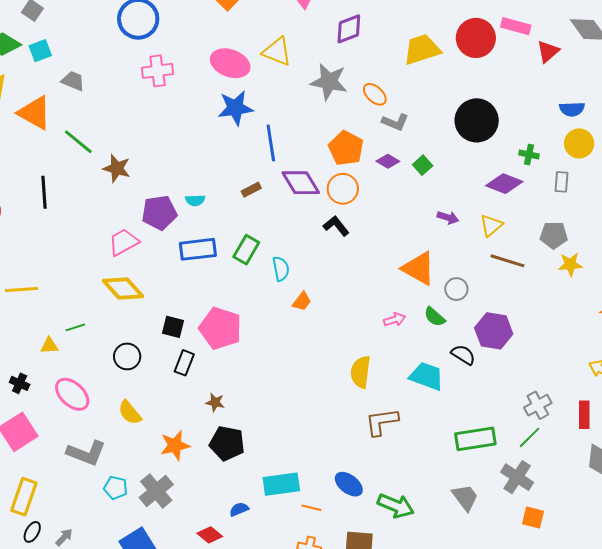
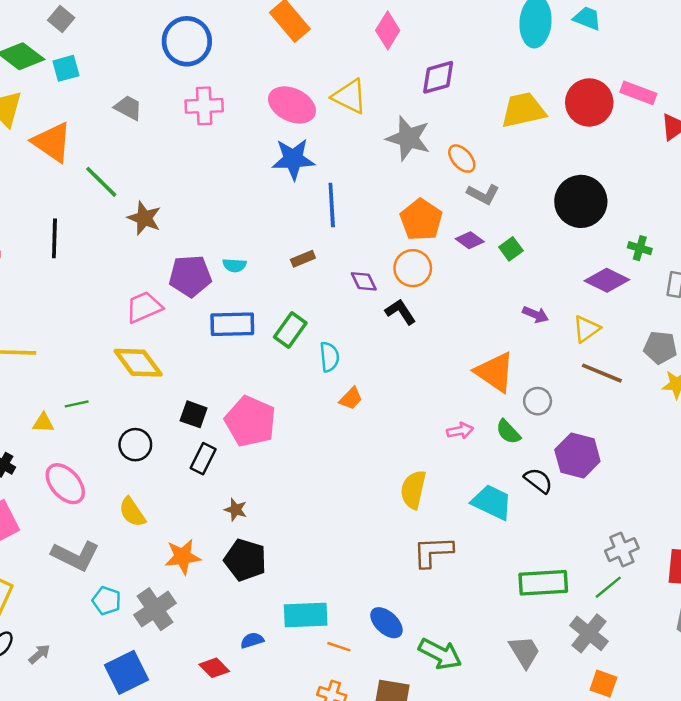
gray trapezoid: (73, 81) -> (128, 108), moved
purple diamond: (301, 183) -> (364, 281), moved, size x0.6

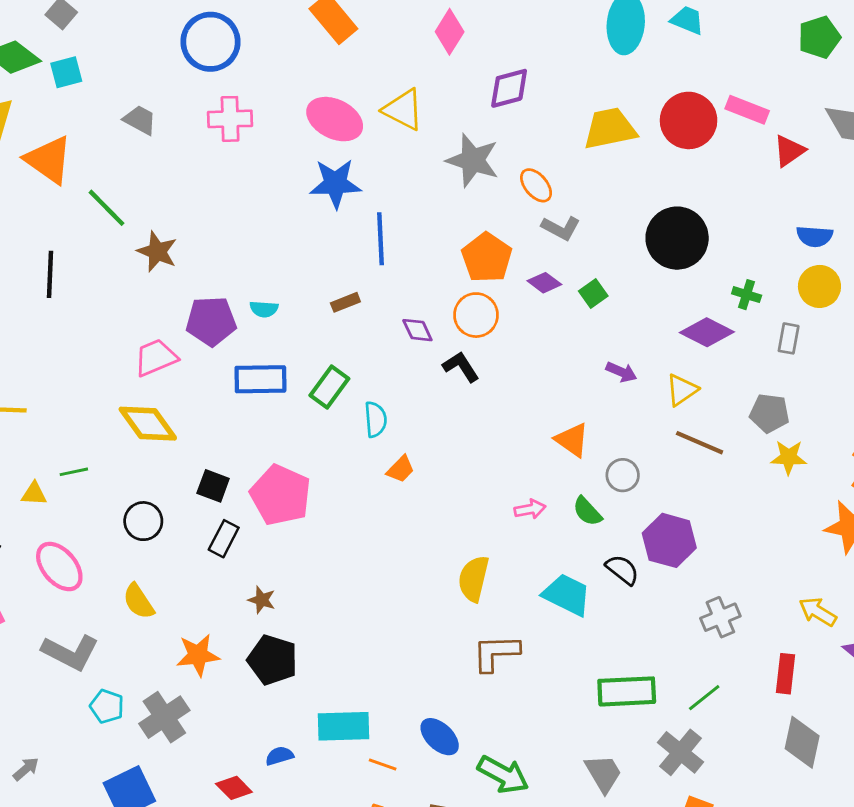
orange triangle: (495, 372) -> (572, 440), size x0.7
gray cross: (622, 550) -> (720, 617), moved

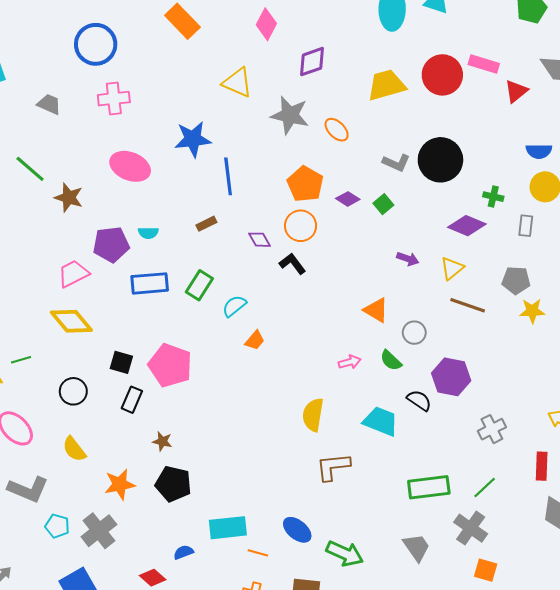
pink ellipse: (335, 119) -> (130, 166), moved
gray L-shape: (561, 228) -> (396, 163), moved
cyan semicircle: (376, 419) -> (234, 306), turned -120

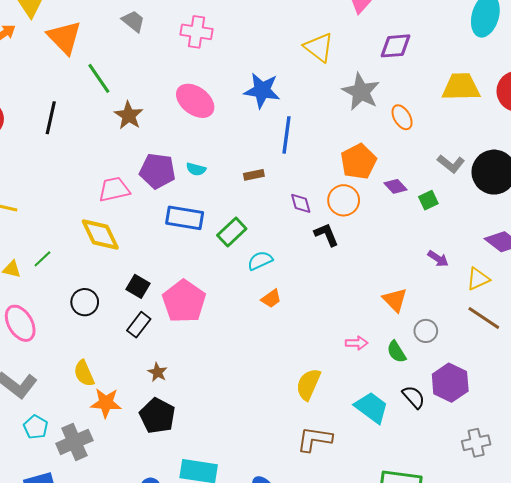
green line: (21, 360) -> (42, 259), turned -42
yellow semicircle: (74, 449) -> (84, 373), moved

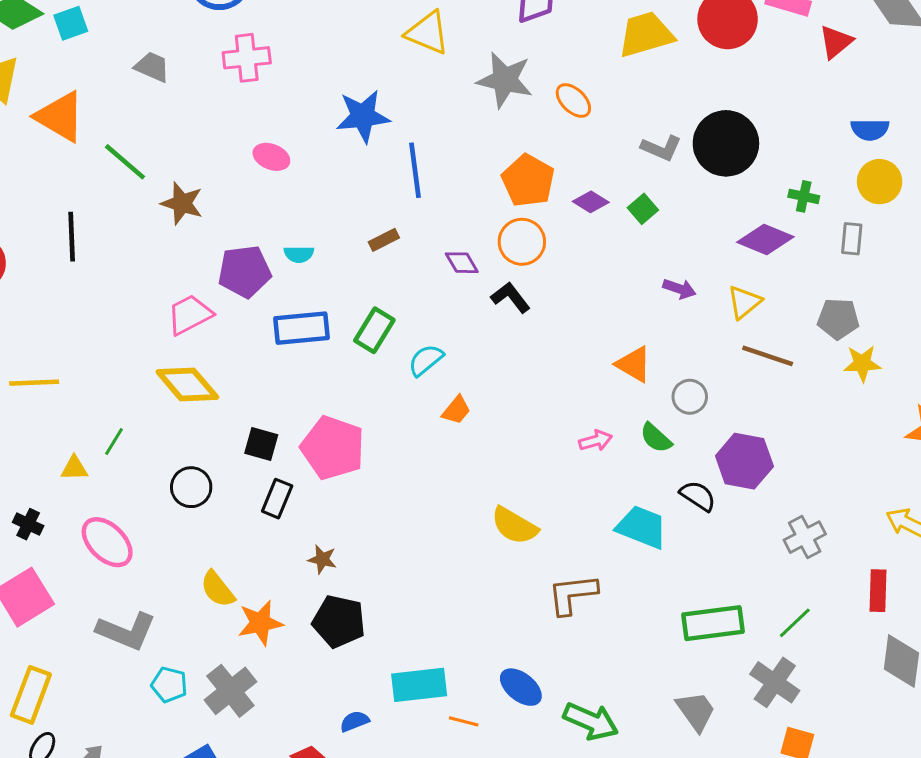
pink ellipse: (195, 101) -> (271, 157), size x0.6
yellow semicircle: (308, 384) -> (514, 526), moved, turned -68

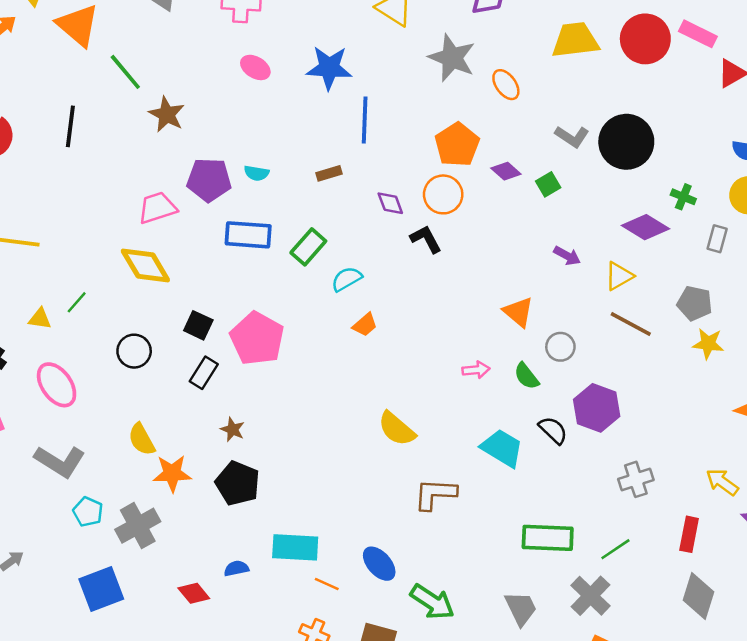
pink ellipse: (271, 157) -> (255, 67), moved

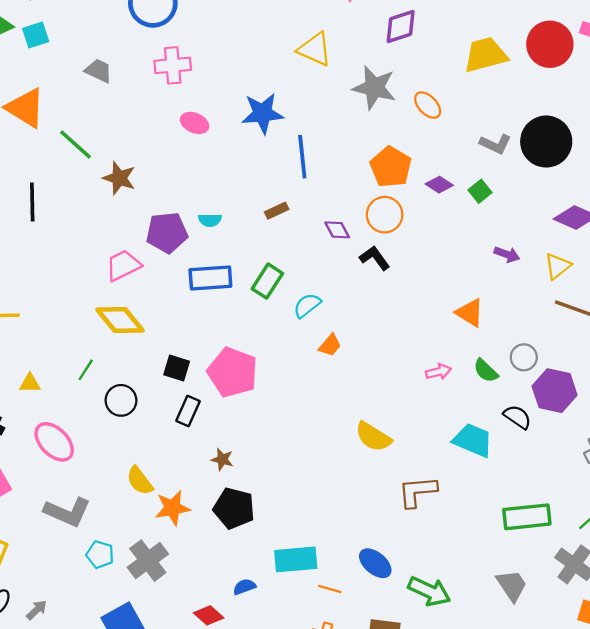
green line: (77, 302) -> (86, 370), moved
gray circle: (560, 347) -> (524, 357), moved

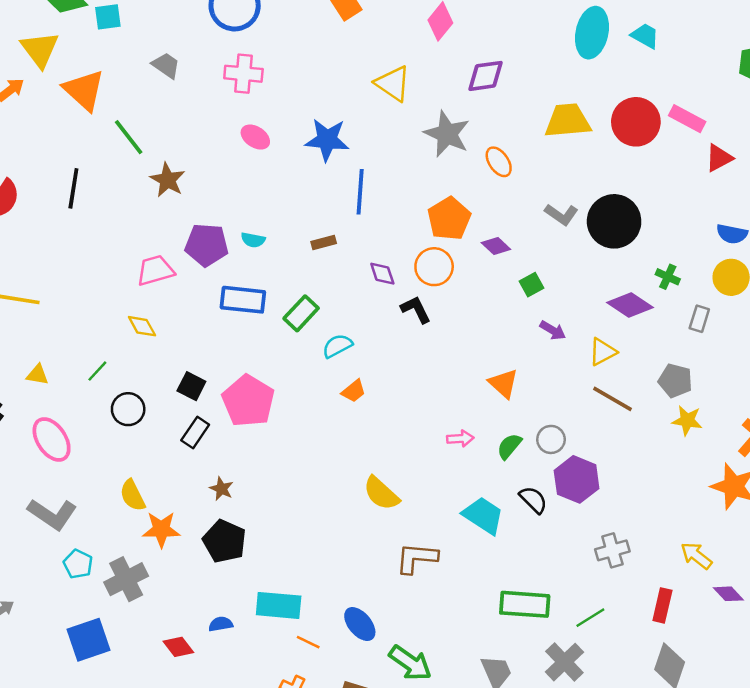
green square: (480, 191) -> (532, 285), moved
yellow diamond: (120, 320) -> (142, 326), size x0.6
green semicircle: (486, 371) -> (509, 446), turned 76

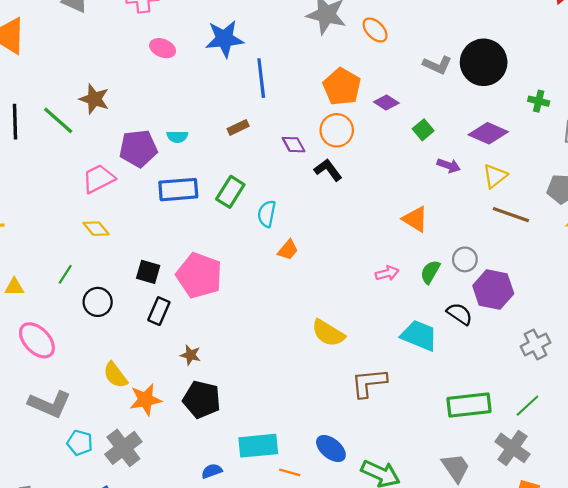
green line: (129, 137) -> (58, 120), moved
purple diamond: (630, 305) -> (488, 133), moved
cyan semicircle: (337, 346) -> (267, 214), turned -40

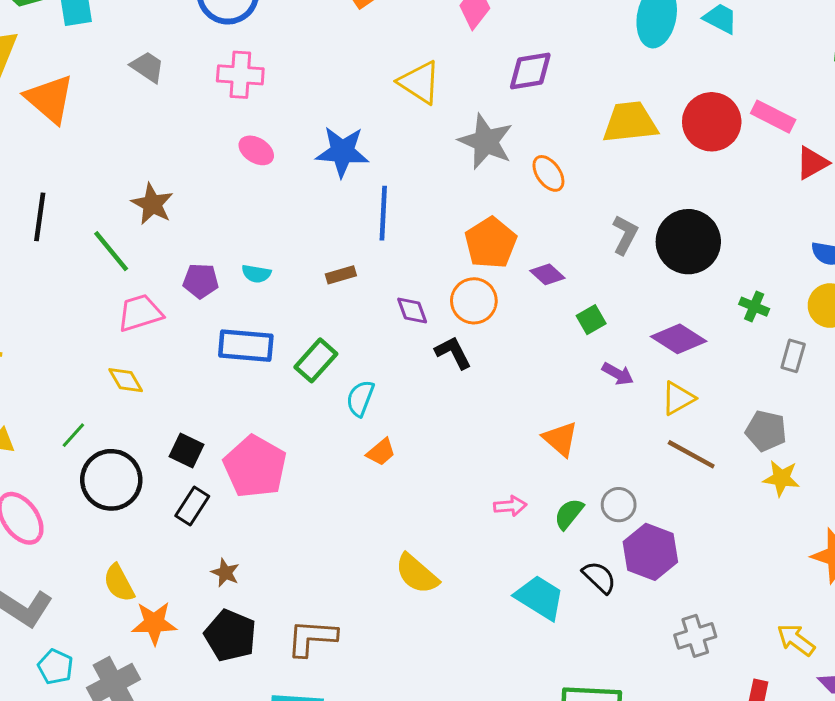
gray L-shape: (437, 65) -> (625, 235), turned -96
green line: (58, 120) -> (111, 251), moved
purple pentagon: (138, 148) -> (201, 281), size x0.7
black circle: (98, 302) -> (111, 480), size x1.5
brown L-shape: (369, 383) -> (312, 638), moved

